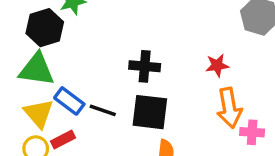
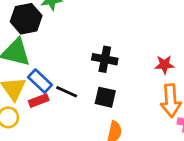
black square: (150, 112) -> (105, 97), size x0.7
red rectangle: (63, 139) -> (39, 101), moved

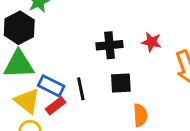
red star: (165, 65) -> (151, 42), moved, turned 30
black line: (67, 92) -> (81, 89), turned 70

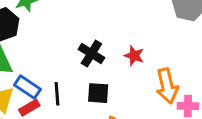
black cross: (110, 45) -> (91, 54), turned 30

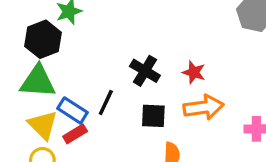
orange arrow: (167, 86) -> (203, 107), moved, turned -84
black line: (57, 94) -> (106, 103), moved, turned 30

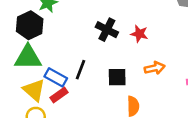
black cross: (145, 71) -> (107, 30), moved
red star: (194, 72) -> (139, 34), moved
orange arrow: (203, 107) -> (155, 68), size x0.7

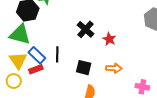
black line: (80, 70) -> (57, 54), turned -35

